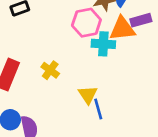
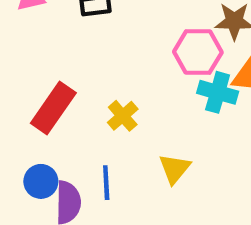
blue line: (98, 109) -> (106, 183), moved

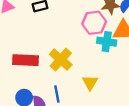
red rectangle: (53, 108) -> (26, 60), turned 65
yellow cross: (123, 116) -> (61, 60), size x1.5

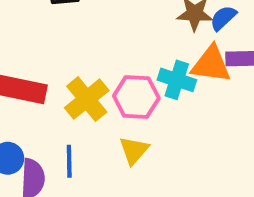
pink hexagon: (94, 23) -> (136, 97), moved

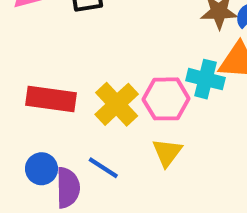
blue line: (69, 161) -> (103, 168), turned -52

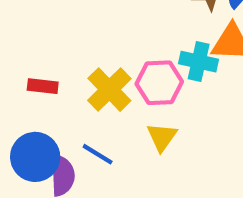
red rectangle: (51, 99) -> (43, 86), size x0.6
blue circle: (41, 169) -> (35, 157), size x1.5

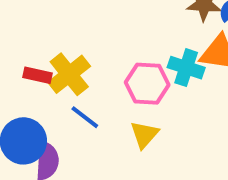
yellow cross: (109, 90) -> (69, 74), moved
blue line: (98, 154) -> (85, 117), moved

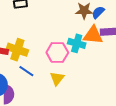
yellow cross: (69, 74) -> (17, 50), turned -30

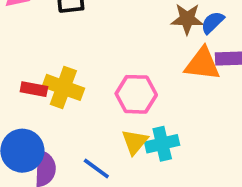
cyan cross: (77, 43) -> (162, 144), moved, turned -30
blue line: (26, 71) -> (96, 169), moved

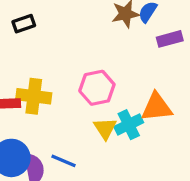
orange triangle: (202, 64) -> (157, 107), moved
blue line: (96, 169) -> (63, 161), moved

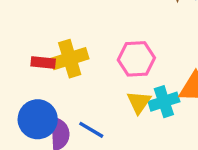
yellow cross: (34, 96) -> (70, 59), turned -32

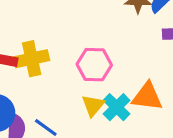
cyan cross: (164, 102) -> (117, 107), turned -32

